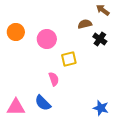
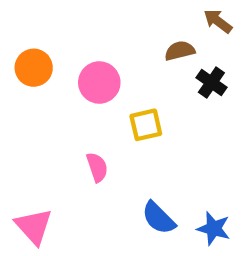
pink semicircle: (54, 79) -> (97, 167), moved
blue semicircle: (43, 103) -> (159, 218), moved
pink triangle: (16, 107) -> (34, 226), turned 48

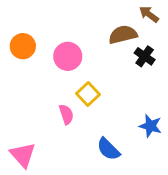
brown semicircle: (180, 51) -> (123, 35), size x1.4
yellow square: (146, 125) -> (88, 94), moved, turned -30
blue star: (214, 229) -> (150, 126), moved

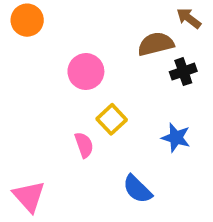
orange circle: (23, 46) -> (27, 20), moved
black cross: (145, 56) -> (183, 72), turned 36
blue star: (150, 126) -> (176, 138), moved

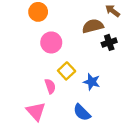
orange circle: (27, 20) -> (38, 12), moved
blue star: (176, 138) -> (92, 82), moved
pink triangle: (29, 196) -> (36, 111), moved

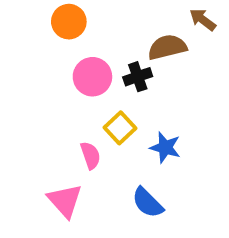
black cross: (109, 42) -> (138, 77), moved

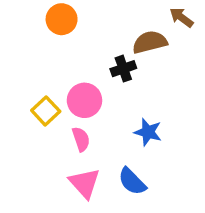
pink circle: (92, 77) -> (84, 100), moved
yellow square: (120, 128) -> (46, 111), moved
pink triangle: (65, 201) -> (84, 183), moved

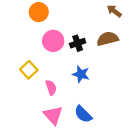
brown semicircle: (150, 42) -> (108, 39), moved
pink circle: (84, 100) -> (53, 41), moved
blue star: (148, 132) -> (81, 74), moved

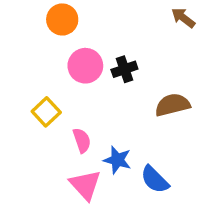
brown semicircle: (108, 39) -> (172, 105), moved
blue star: (81, 74) -> (117, 160), moved
blue semicircle: (83, 114) -> (155, 180), moved

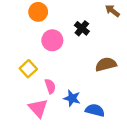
black cross: (124, 69) -> (82, 28), moved, turned -32
blue semicircle: (155, 180) -> (95, 110), turned 150
pink triangle: (85, 185) -> (38, 108), moved

